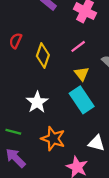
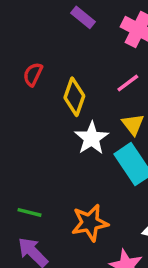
white star: (37, 102) -> (92, 138), moved
orange star: (53, 139) -> (90, 223), turned -30

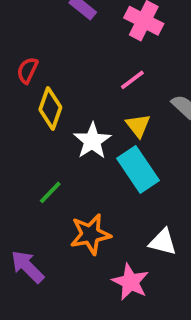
yellow diamond: (74, 97) -> (50, 108), moved
green line: (29, 212) -> (50, 192), moved, turned -60

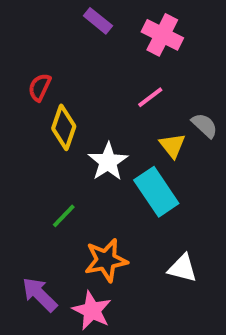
yellow triangle: (138, 126) -> (172, 146), moved
pink star: (130, 282) -> (92, 310), moved

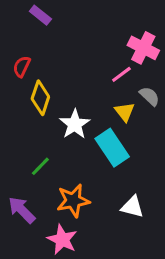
purple rectangle: (98, 21) -> (40, 15), moved
pink cross: (162, 35) -> (143, 48), moved
pink line: (150, 97) -> (121, 74), moved
purple arrow: (40, 294) -> (22, 210), moved

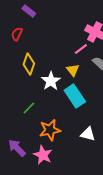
red semicircle: (22, 67) -> (17, 34), moved
yellow triangle: (125, 112) -> (73, 70), moved
purple arrow: (22, 210) -> (17, 148), moved

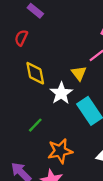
yellow diamond: (29, 64) -> (35, 73), turned -30
yellow triangle: (73, 70) -> (79, 73), moved

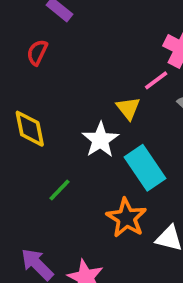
yellow diamond: (35, 73) -> (30, 129), moved
orange star: (60, 151) -> (126, 218), moved, turned -30

